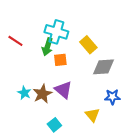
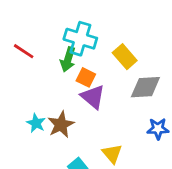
orange square: (60, 60) -> (86, 77), turned 32
purple triangle: (63, 90) -> (93, 97), moved
yellow triangle: (92, 115) -> (112, 154), moved

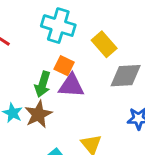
green arrow: (68, 59) -> (43, 84), moved
purple triangle: (93, 97) -> (71, 86), turned -36

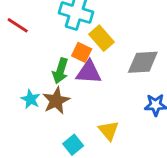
yellow rectangle: (104, 44) -> (102, 38), moved

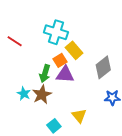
orange square: (82, 52) -> (60, 60), turned 32
gray diamond: (143, 62) -> (103, 67), turned -35

